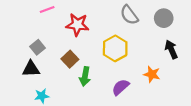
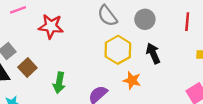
yellow hexagon: (115, 48) -> (118, 50), moved
brown square: (70, 59) -> (27, 67), moved

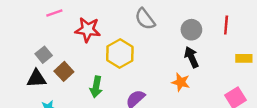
gray circle: (145, 19) -> (191, 30), moved
yellow hexagon: (118, 50) -> (120, 54), moved
orange star: (132, 80) -> (181, 82), moved

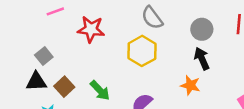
yellow hexagon: (120, 54) -> (142, 51), moved
brown square: (64, 71) -> (64, 87), moved
green arrow: (96, 87) -> (100, 90), turned -54

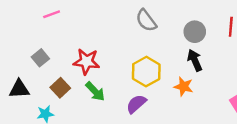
red star: (91, 29) -> (86, 62), moved
yellow hexagon: (142, 51) -> (146, 72), moved
black triangle: (36, 82) -> (19, 89), moved

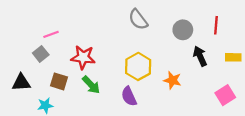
pink line: (52, 14) -> (51, 34), moved
black arrow: (195, 60) -> (200, 56), moved
brown square: (60, 88) -> (59, 81), turned -30
purple semicircle: (136, 104) -> (129, 96), turned -72

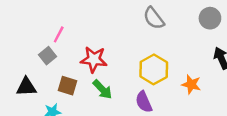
gray circle: (183, 30) -> (210, 18), moved
pink line: (51, 34) -> (59, 34), turned -42

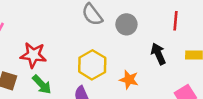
gray circle: (210, 18) -> (126, 24), moved

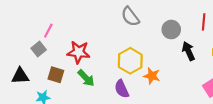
gray circle: (126, 24) -> (171, 30), moved
orange star: (129, 80) -> (152, 76), moved

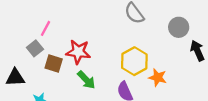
brown square: (56, 75) -> (54, 63), moved

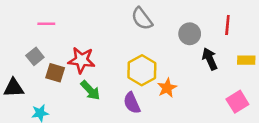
pink line: (45, 28) -> (46, 24), moved, turned 63
orange star: (158, 78) -> (167, 88), turned 30

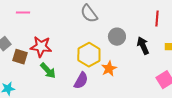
pink line: (46, 24) -> (23, 13), moved
gray circle: (190, 34) -> (117, 37), moved
purple semicircle: (132, 103) -> (81, 81), turned -126

